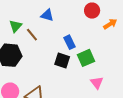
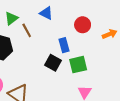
red circle: (92, 11) -> (83, 25), moved

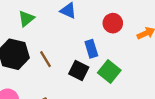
brown line: (27, 30) -> (46, 59), moved
green square: (78, 65) -> (109, 72), turned -36

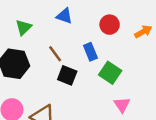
brown line: (46, 59) -> (55, 54), moved
black square: (79, 70) -> (67, 75), moved

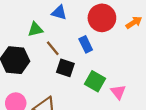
red circle: (110, 25) -> (102, 18), size x1.5
green triangle: (24, 27) -> (35, 29), moved, turned 35
green square: (110, 73) -> (95, 81), moved

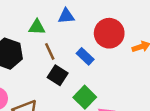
blue triangle: (59, 13) -> (66, 16), turned -35
blue rectangle: (86, 44) -> (85, 56), turned -35

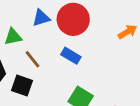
red circle: (109, 33) -> (73, 19), moved
black square: (58, 75) -> (22, 86), moved

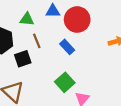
black square: (22, 86) -> (23, 59), turned 35

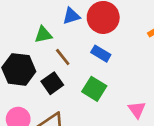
green square: (65, 82) -> (94, 89), moved

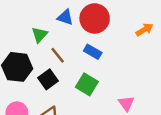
blue triangle: (71, 16) -> (65, 17), turned 36
green triangle: (43, 35) -> (40, 35), turned -36

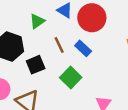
brown line: (58, 55) -> (59, 45), moved

